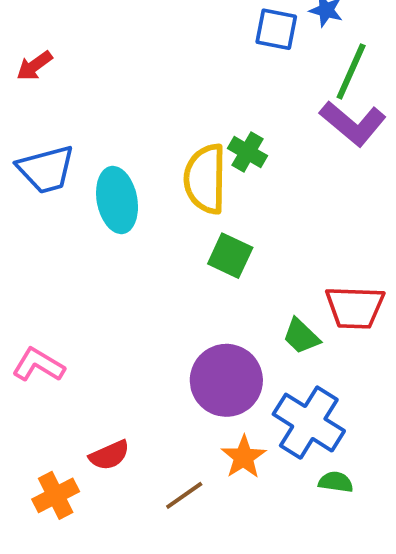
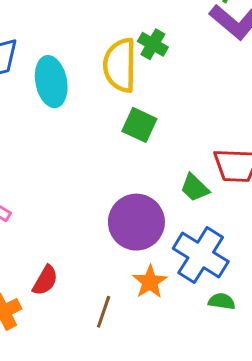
red semicircle: (109, 455) -> (45, 280), turned -36
brown line: (184, 495) -> (104, 312), turned -36

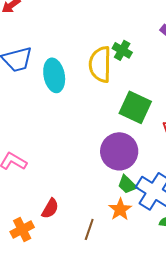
green square: (139, 125) -> (135, 107), moved, size x1.4
green trapezoid: (195, 188) -> (127, 184), moved
purple circle: (136, 222) -> (119, 151), moved

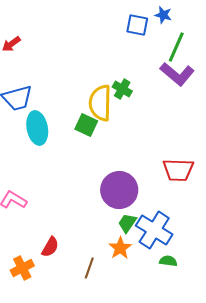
cyan ellipse: (54, 75) -> (37, 128), moved
green square: (135, 107) -> (86, 125), moved, size x0.7
green trapezoid: (127, 184) -> (127, 223), turned 80

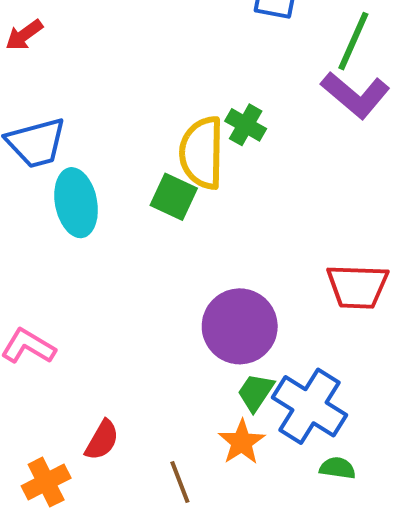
brown line: (89, 268) -> (180, 482), turned -40

